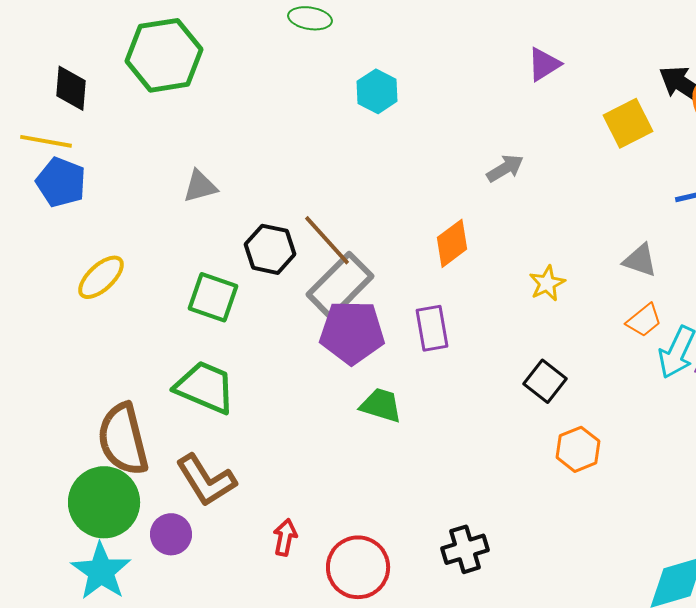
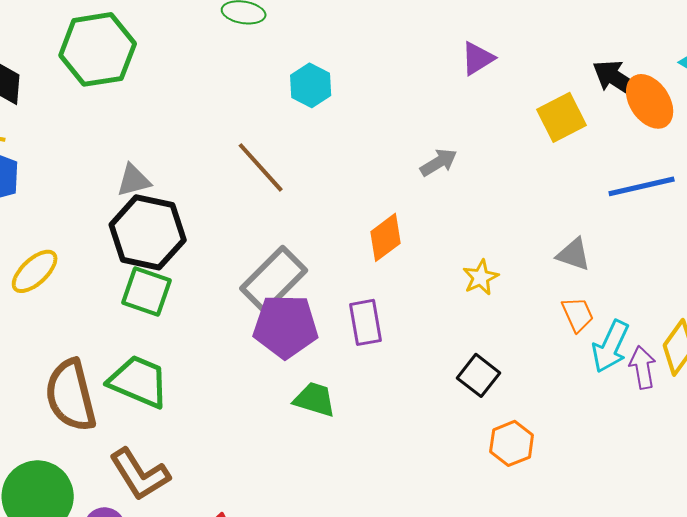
brown line: (327, 240) -> (261, 167), moved
black hexagon: (270, 249) -> (148, 232), moved, size x1.5
orange trapezoid: (644, 320) -> (578, 314), turned -75
brown semicircle: (123, 439) -> (71, 395), moved

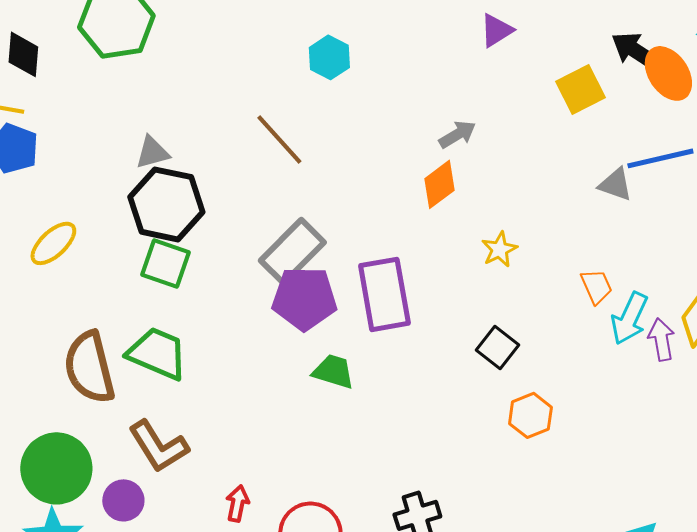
orange diamond: (386, 237) -> (439, 184), moved
gray triangle: (574, 254) -> (615, 184), moved
purple rectangle: (366, 322) -> (384, 294), size x1.6

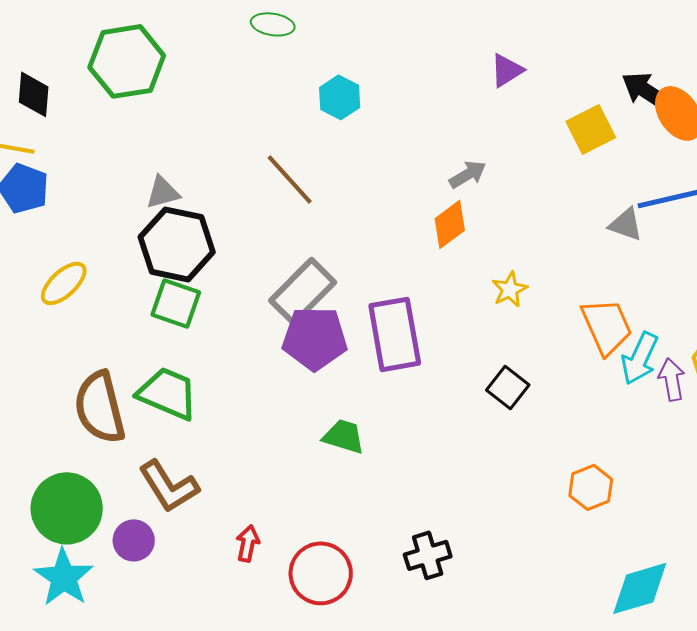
orange trapezoid: (596, 286) -> (607, 326), size x1.6
green trapezoid: (333, 371) -> (344, 436), moved
orange hexagon: (530, 415) -> (591, 487), moved

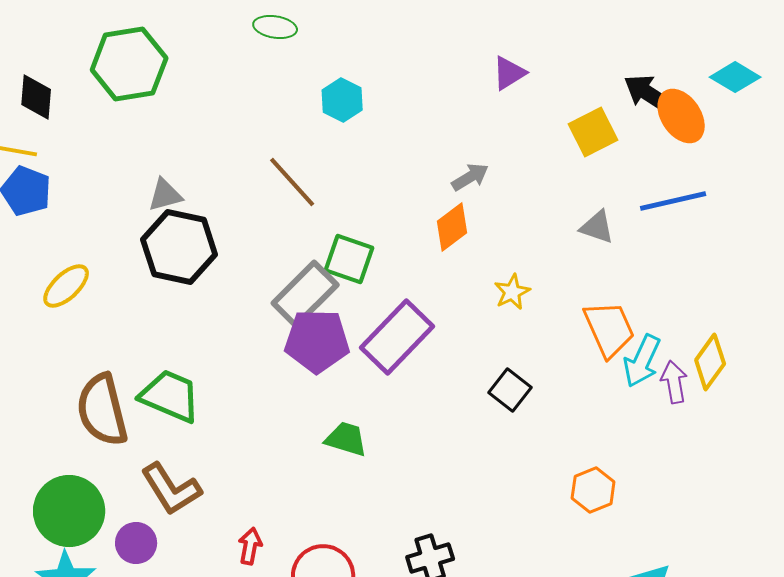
gray triangle: (626, 224) -> (597, 227), moved
green square: (176, 303) -> (349, 259), moved
purple rectangle: (395, 334) -> (397, 337), turned 54

